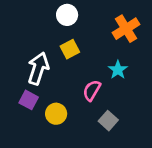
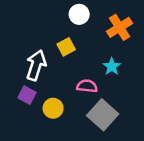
white circle: (67, 15) -> (79, 14), moved
pink semicircle: (92, 90) -> (87, 86), turned 66
gray square: (108, 121) -> (103, 115), size x1.6

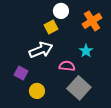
yellow square: (66, 47) -> (51, 27), moved
white arrow: (36, 65) -> (41, 50), moved, turned 50
yellow circle: (53, 108) -> (37, 91), moved

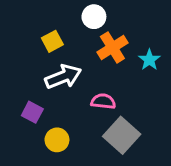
orange cross: (92, 21) -> (112, 47), moved
yellow square: (51, 27) -> (52, 41), moved
cyan star: (86, 51) -> (149, 60), moved

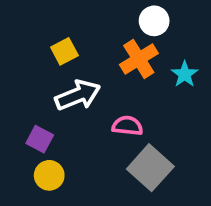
white circle: (94, 17) -> (154, 21), moved
yellow circle: (57, 140) -> (49, 175), moved

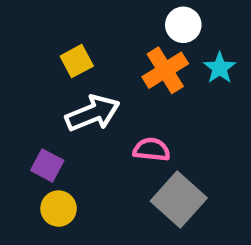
cyan star: (185, 74) -> (220, 68), moved

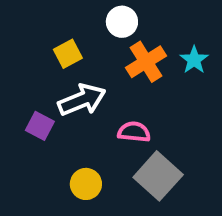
white circle: (183, 25) -> (122, 22), moved
purple square: (47, 165) -> (40, 126), moved
yellow circle: (59, 209) -> (86, 184), moved

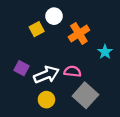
white circle: (122, 22) -> (54, 16), moved
cyan star: (194, 60) -> (105, 52), moved
white arrow: (82, 100) -> (46, 75), moved

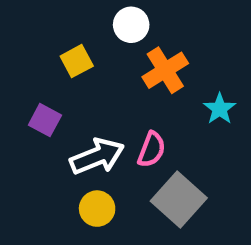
white circle: (54, 16) -> (131, 25), moved
purple square: (21, 68) -> (45, 120), moved
pink semicircle: (72, 71) -> (152, 150), turned 105

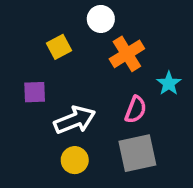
purple square: (45, 120) -> (35, 92), turned -30
pink semicircle: (152, 150) -> (136, 110), moved
gray square: (179, 199) -> (137, 153), turned 36

